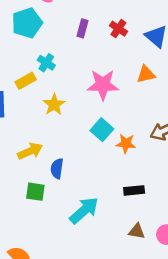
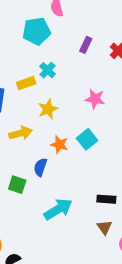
pink star: (103, 85) -> (95, 99), size x0.7
orange star: (126, 144) -> (59, 145), moved
yellow arrow: (30, 151) -> (21, 133), moved
brown triangle: (137, 231) -> (104, 227), moved, turned 35

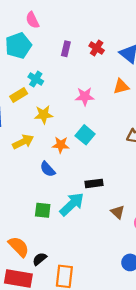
yellow star: (48, 109) -> (44, 115), turned 30
blue semicircle: (40, 167) -> (48, 169), turned -49
green square: (17, 185) -> (43, 210), moved
black rectangle: (106, 199) -> (94, 183), moved

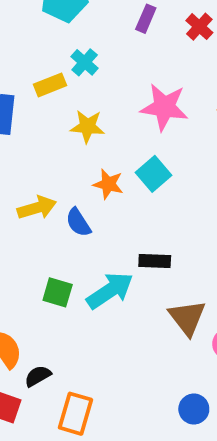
pink star: (85, 96) -> (164, 107), size x1.4
yellow arrow: (23, 142) -> (37, 208), moved
brown triangle: (118, 212) -> (187, 318), size x1.5

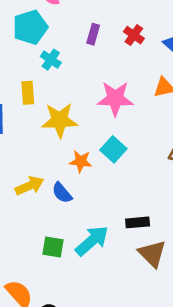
cyan cross: (85, 62) -> (51, 60), moved
yellow rectangle: (50, 85) -> (28, 93), turned -65
yellow star: (87, 126) -> (60, 120), size x1.4
black rectangle: (155, 261) -> (138, 222), moved

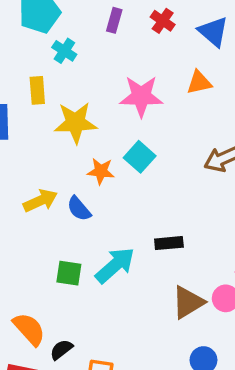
brown triangle: (152, 254) -> (188, 302), moved, turned 44

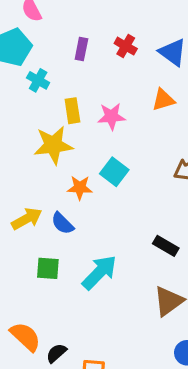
yellow rectangle: (37, 90) -> (72, 111), moved
pink star: (141, 96) -> (111, 116), size x0.7
black rectangle: (169, 243) -> (166, 246), moved, turned 40
green square: (69, 273) -> (48, 268), moved

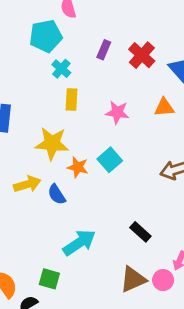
red cross: (126, 46) -> (142, 55), size x1.4
yellow rectangle: (72, 111) -> (72, 100), moved
yellow star: (53, 145) -> (52, 143), moved
green square: (48, 268) -> (49, 279), moved

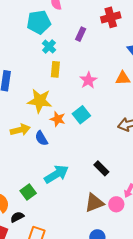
red cross: (142, 55) -> (111, 17), moved, turned 30
pink star: (117, 112) -> (88, 80), turned 30
green square: (49, 279) -> (28, 192), moved, turned 35

